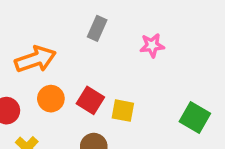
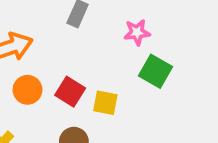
green square: (195, 117) -> (155, 71), moved

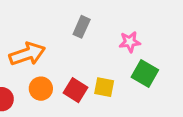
yellow square: (105, 103) -> (104, 87), moved

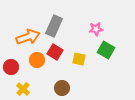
gray rectangle: (82, 27) -> (54, 26), moved, size x1.5
red square: (76, 90) -> (55, 52), moved

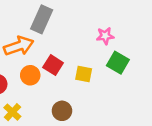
gray rectangle: (54, 26) -> (42, 19), moved

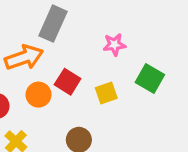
pink star: (105, 36) -> (114, 45), moved
yellow square: (84, 74) -> (106, 93), turned -30

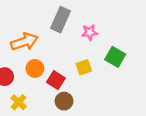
gray rectangle: (53, 24) -> (61, 20), moved
red square: (68, 82) -> (56, 80), moved

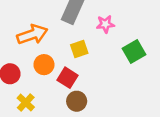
green square: (115, 57) -> (134, 52), turned 30
yellow square: (84, 67) -> (79, 49), moved

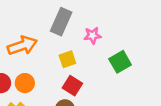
orange circle: (44, 65) -> (25, 83), moved
red square: (67, 78) -> (72, 86), moved

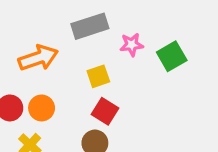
gray rectangle: (61, 22) -> (90, 26), turned 48
green square: (120, 62) -> (172, 56), moved

